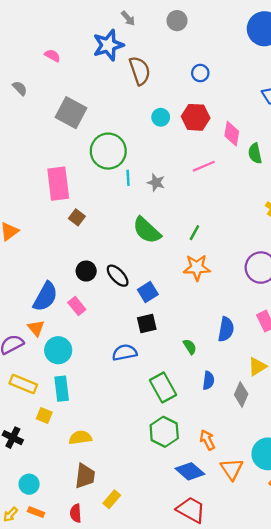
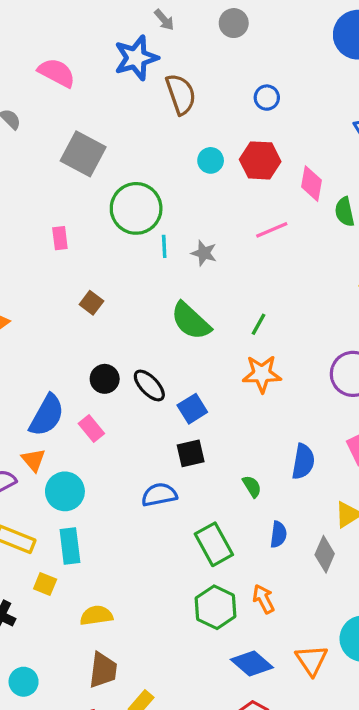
pink semicircle: (52, 56) -> (57, 73), size x1.6
pink rectangle: (58, 184) -> (60, 238), moved, size x0.5
orange arrow: (207, 440) -> (263, 599), moved

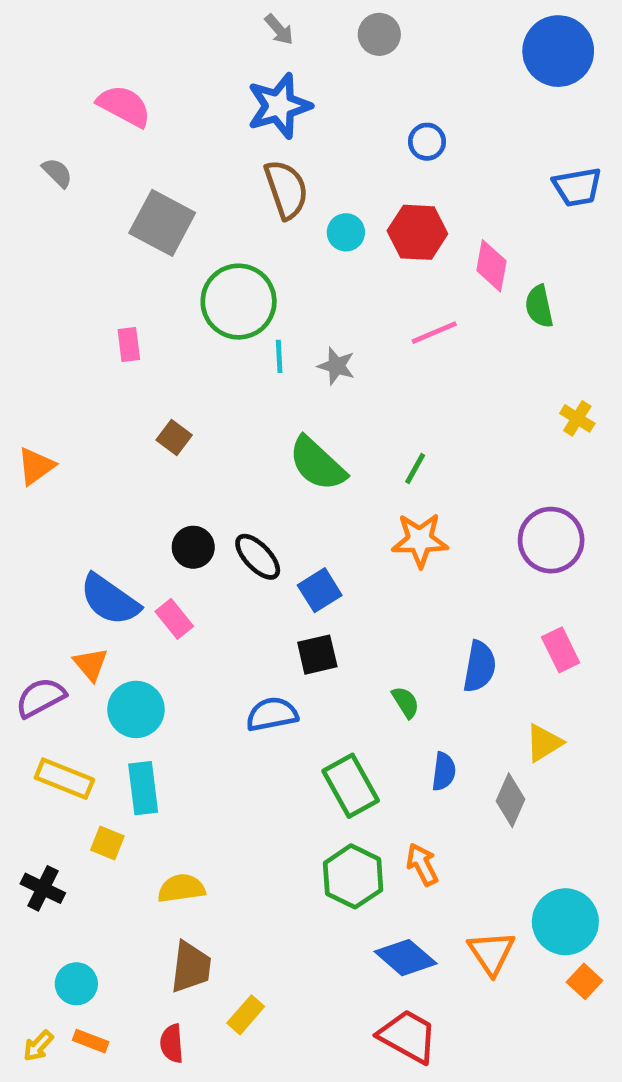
blue star: (136, 58) -> (279, 106), moved
brown semicircle: (181, 94) -> (286, 189), moved
blue semicircle: (47, 415) -> (110, 600), turned 96

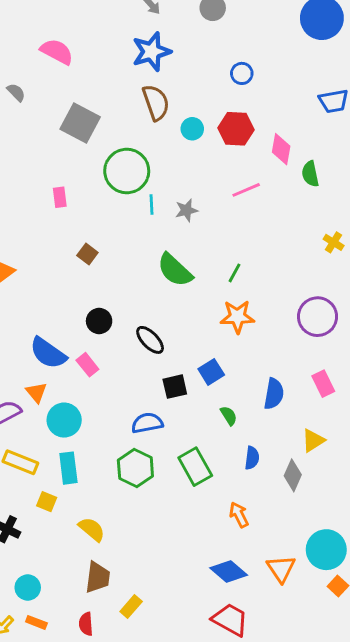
gray star: (336, 366) -> (186, 210), turned -30
black ellipse: (258, 557) -> (150, 340), moved
blue square: (320, 590) -> (211, 372), moved
green hexagon: (353, 876) -> (135, 468), moved
yellow semicircle: (181, 888) -> (92, 529), turned 48

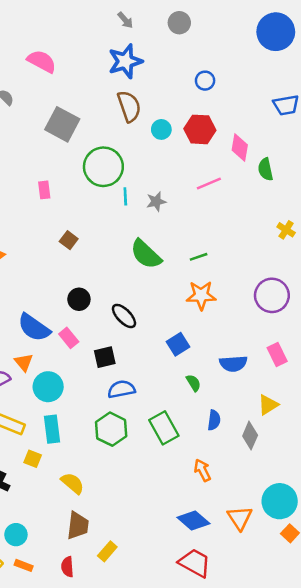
green line: (235, 273) -> (199, 257), turned 42
black square: (175, 387) -> (105, 357), moved
blue semicircle: (274, 394) -> (233, 364), turned 76

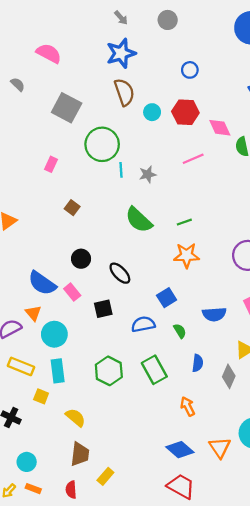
pink diamond: (240, 147) -> (220, 128), turned -35
pink rectangle: (44, 190) -> (51, 164), turned 32
blue semicircle: (121, 389) -> (143, 324), moved

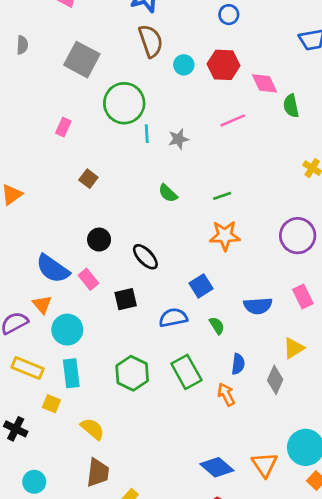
gray semicircle: (18, 84) -> (22, 45), moved, turned 48
green semicircle: (139, 220) -> (168, 193), size x0.6
orange arrow: (188, 406) -> (226, 394), moved

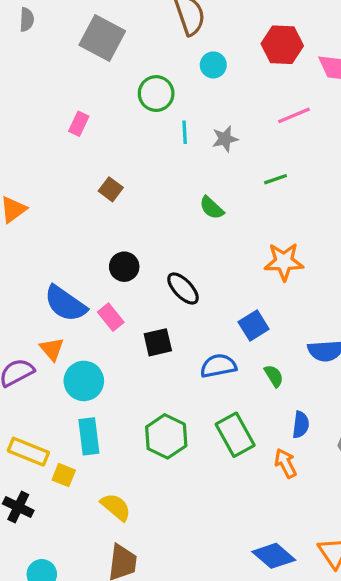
cyan circle: (184, 65) -> (213, 65), moved
green circle: (124, 103) -> (156, 94), size x0.7
green line: (222, 196) -> (275, 179), moved
yellow rectangle: (28, 368) -> (28, 452), moved

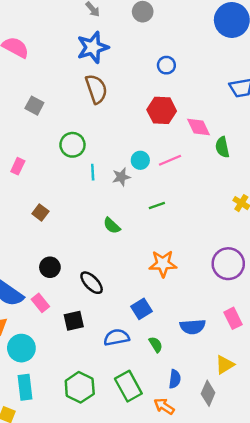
gray square: (102, 38) -> (34, 106), size x0.6
cyan circle: (213, 65) -> (140, 160), moved
orange arrow: (286, 463) -> (164, 406), turned -30

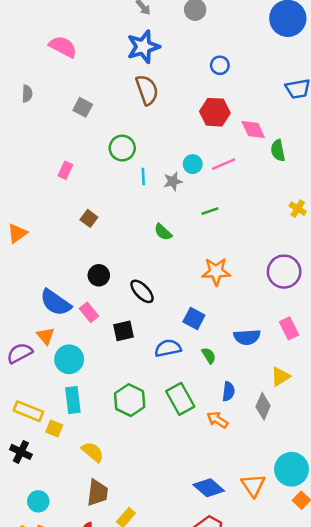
blue square: (141, 309) -> (194, 319), turned -30

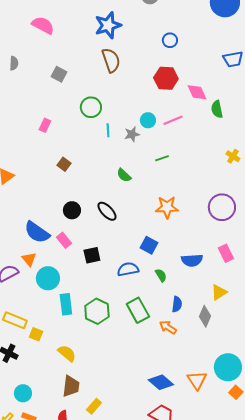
black ellipse: (142, 291) -> (107, 211), moved
cyan rectangle: (73, 400) -> (66, 304), moved

